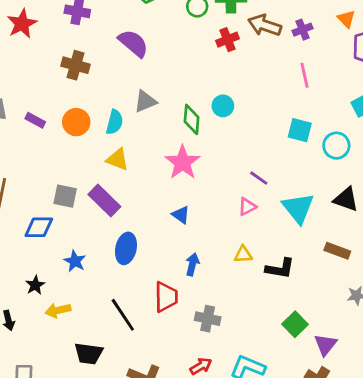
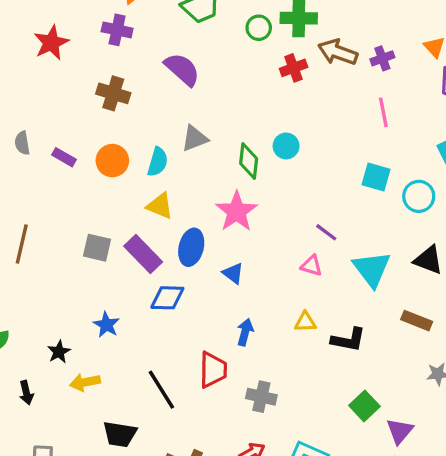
pink triangle: (247, 207) -> (312, 266), turned 42
blue diamond: (39, 227) -> (167, 298), moved
blue ellipse: (126, 248) -> (191, 247), moved

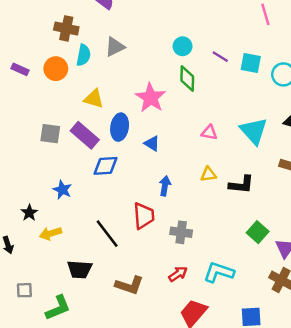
brown cross: (113, 93) -> (66, 28), moved
pink line: (383, 112) -> (265, 14), moved
green diamond: (249, 161) -> (187, 79), moved
cyan semicircle: (158, 162) -> (84, 55), moved
purple line: (326, 232) -> (220, 57), moved

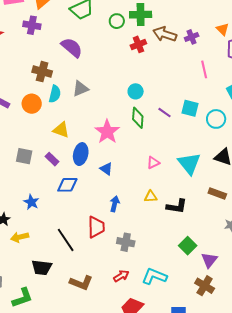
purple line: (220, 57) -> (164, 113), moved
pink triangle: (209, 133) -> (153, 163), turned -40
purple rectangle: (85, 135) -> (52, 159), size x0.6

